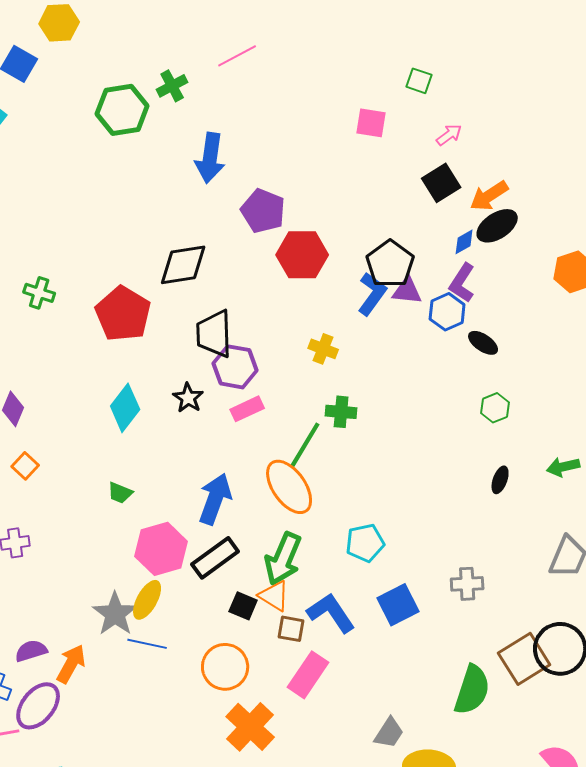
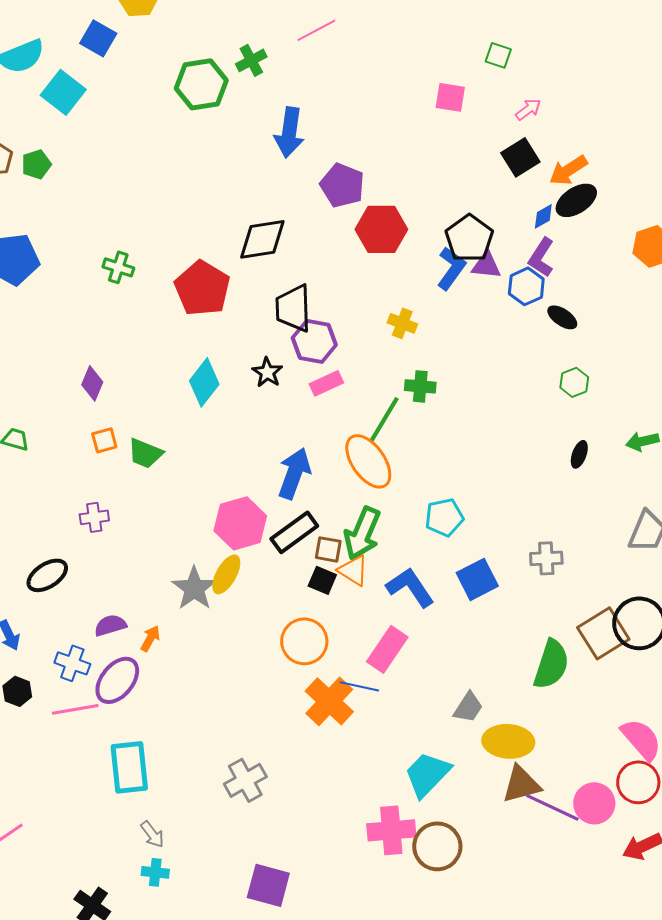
orange square: (25, 466) -> (104, 440), turned 32
green trapezoid: (120, 493) -> (145, 453), moved, size x1.4
brown square: (291, 629) -> (328, 549), moved
blue line: (147, 644) -> (359, 686), moved
orange arrow: (71, 664) -> (150, 638), size x0.7

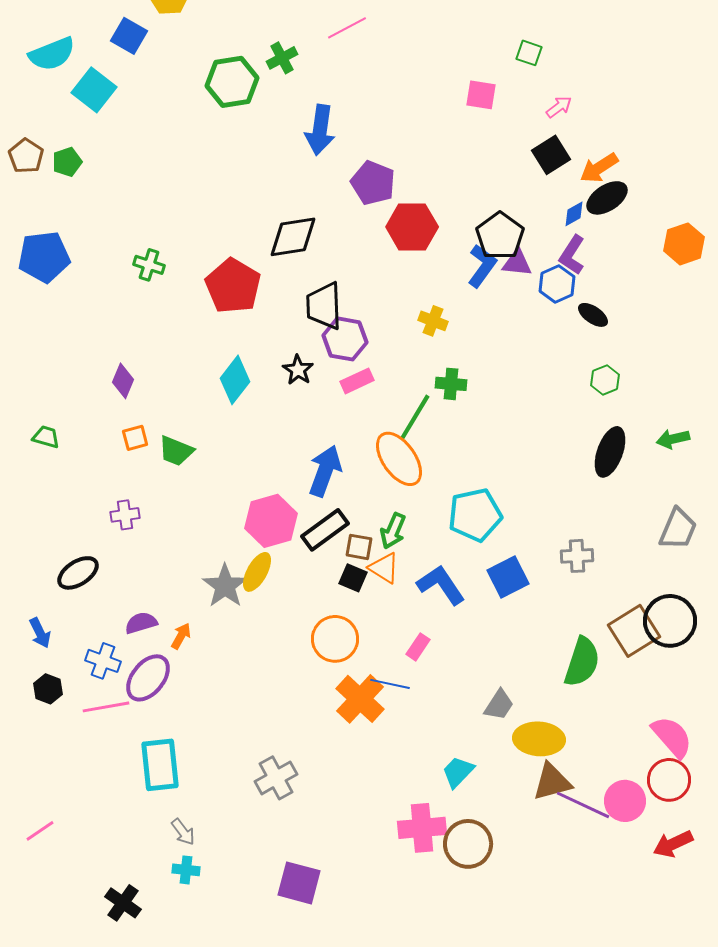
black ellipse: (579, 454) -> (610, 452), size x1.8
cyan pentagon: (444, 517) -> (475, 515), size x1.4
green arrow: (362, 533) -> (393, 531), size x0.7
pink rectangle: (387, 649) -> (418, 647), size x0.6
cyan trapezoid: (427, 774) -> (458, 772), size x0.7

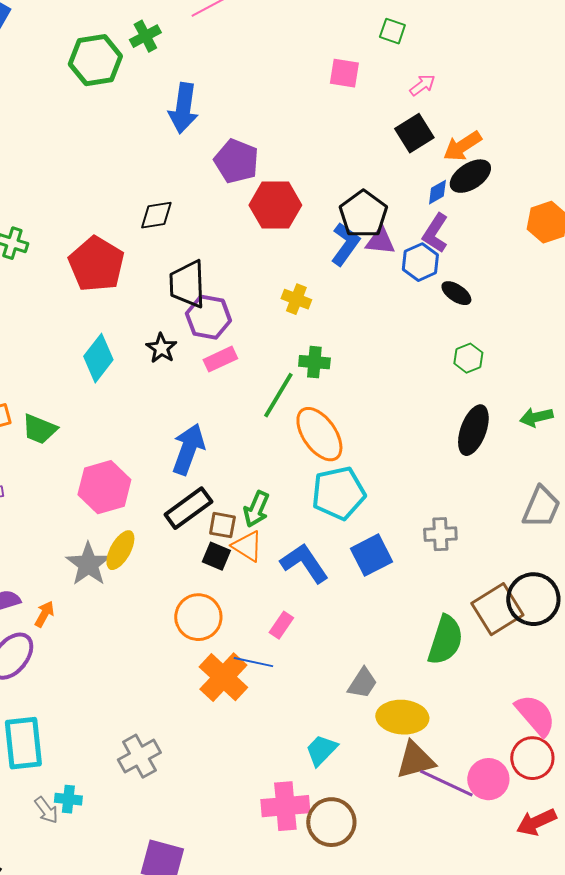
black diamond: (293, 237) -> (156, 215), size x0.7
orange ellipse: (399, 459) -> (319, 434), moved
pink hexagon: (271, 521) -> (104, 487), moved
cyan cross: (186, 870) -> (68, 799), moved

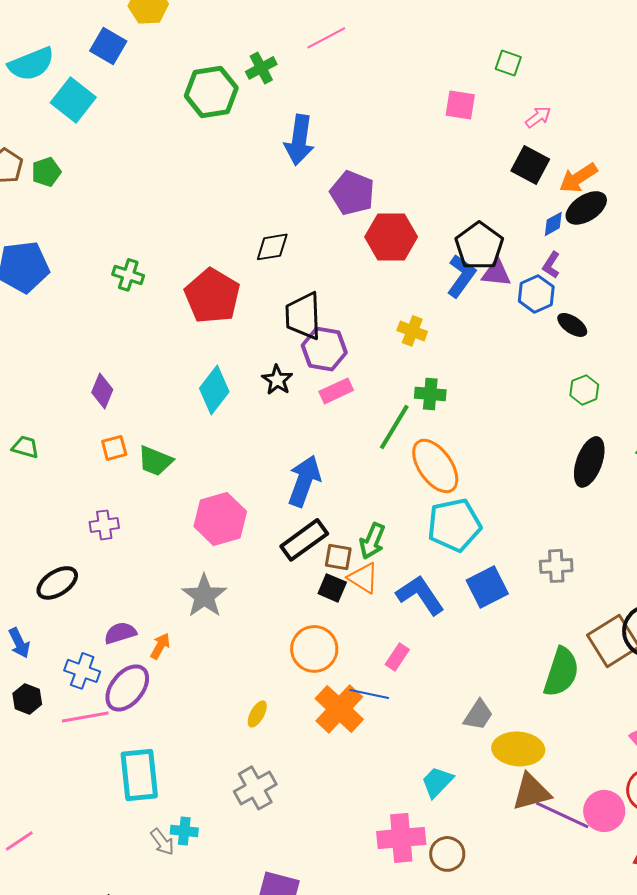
black square: (414, 133) -> (530, 165), turned -30
purple L-shape: (435, 233) -> (551, 265), size x0.7
yellow ellipse: (120, 550) -> (257, 714), moved, size x0.7
brown circle: (331, 822) -> (447, 854), size x0.7

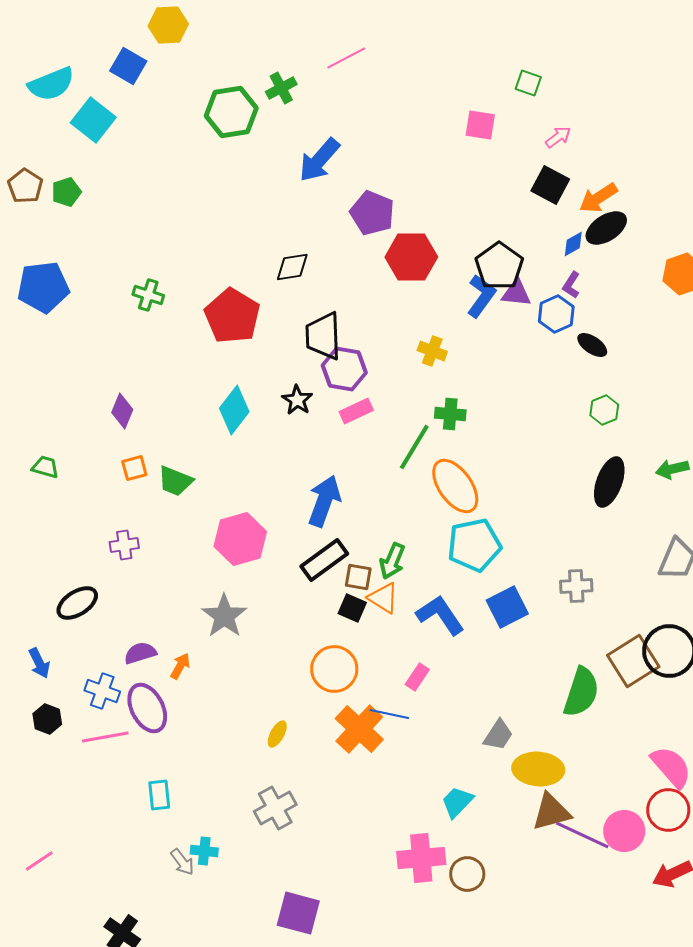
blue arrow: (299, 140) -> (319, 160), turned 33
purple ellipse: (127, 688) -> (147, 708), turned -66
cyan rectangle: (139, 775) -> (159, 795), size x0.6

